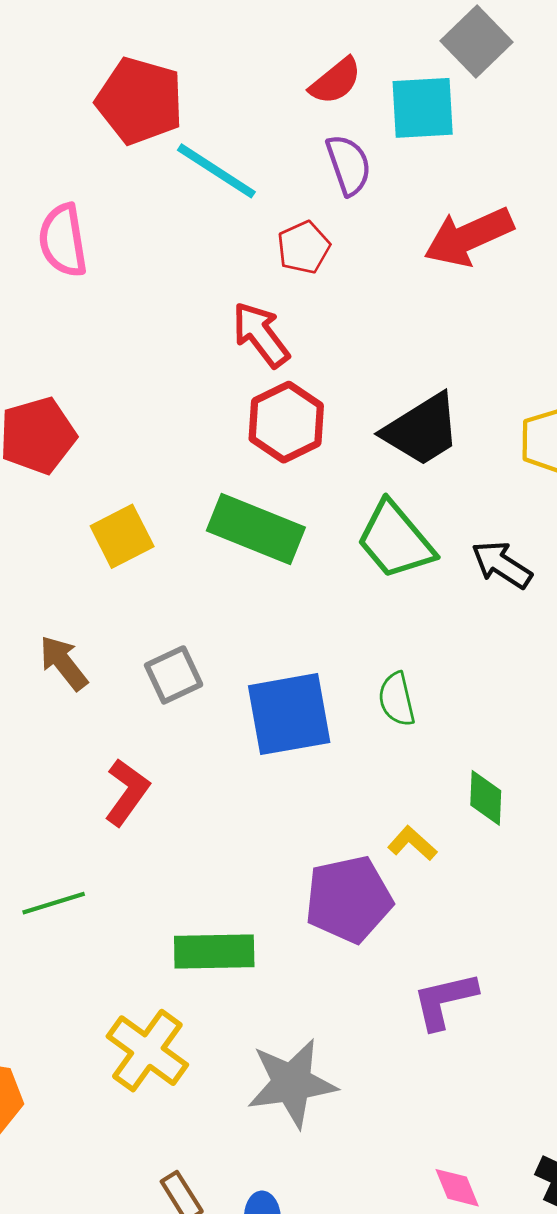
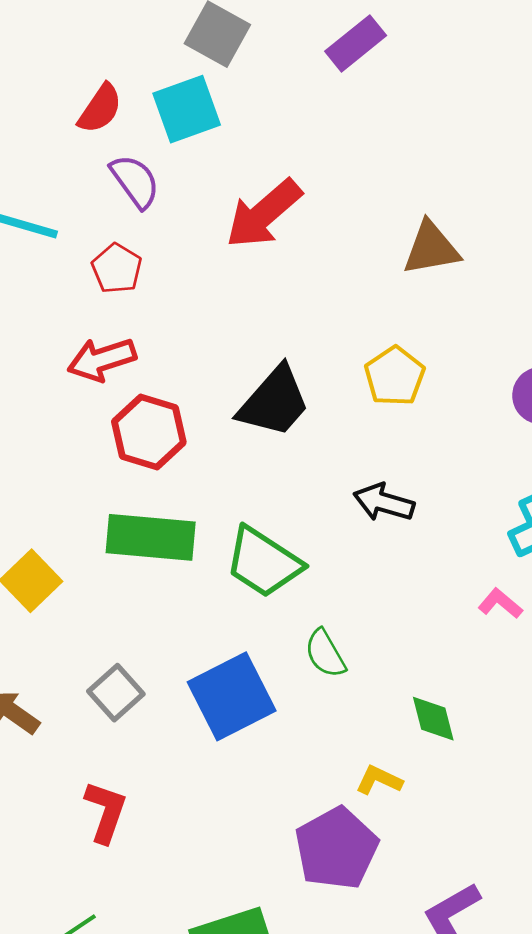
red arrow: (261, 335) -> (102, 360), turned -54
green trapezoid: (395, 540) -> (263, 562), moved

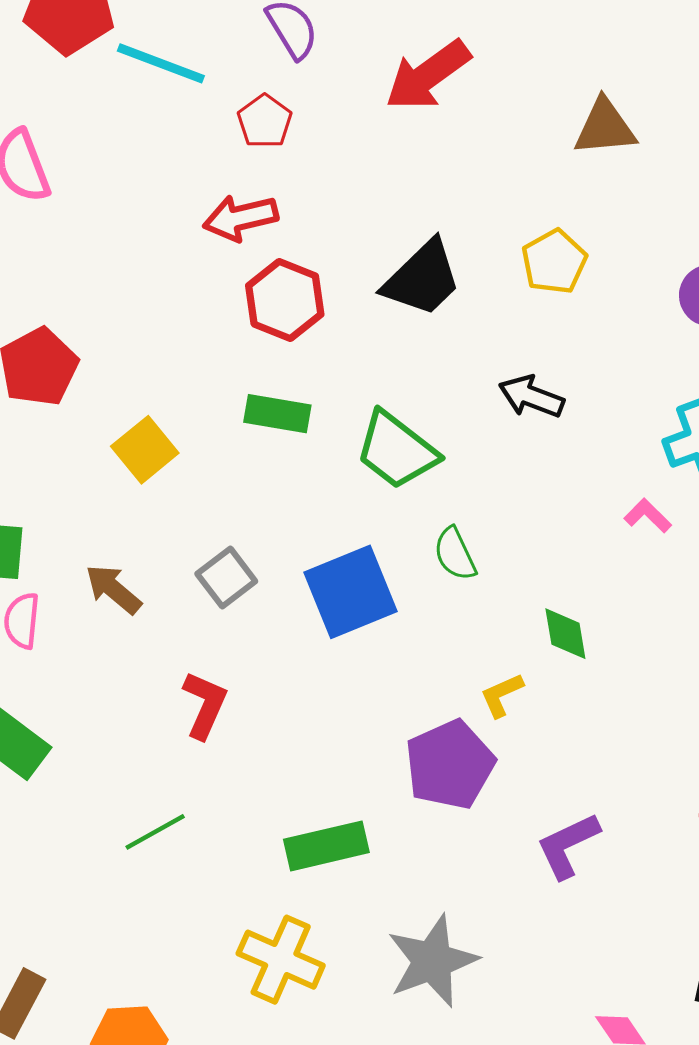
green rectangle: (151, 537) -> (277, 414), size x0.7
yellow L-shape: (379, 780) -> (502, 695), turned -54

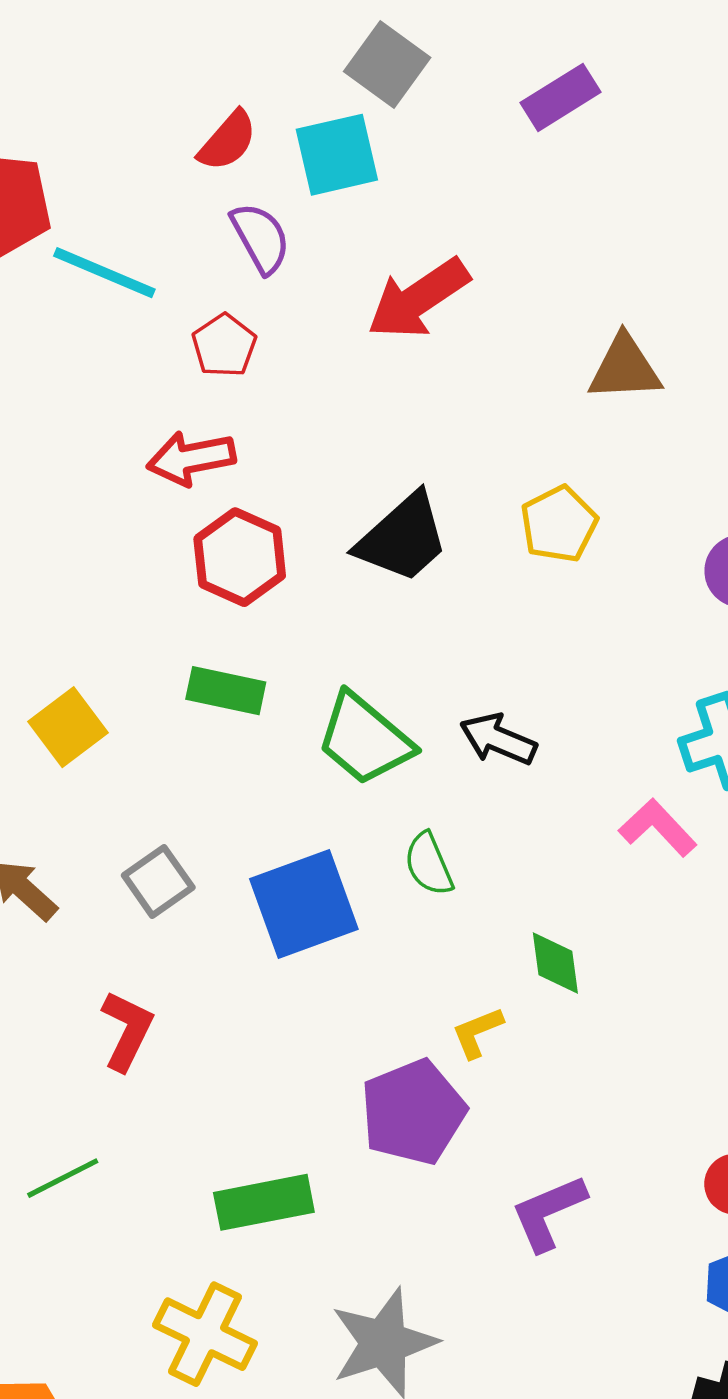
black arrow: (531, 397) -> (498, 739), moved
pink L-shape: (648, 516) -> (658, 828), size x1.4

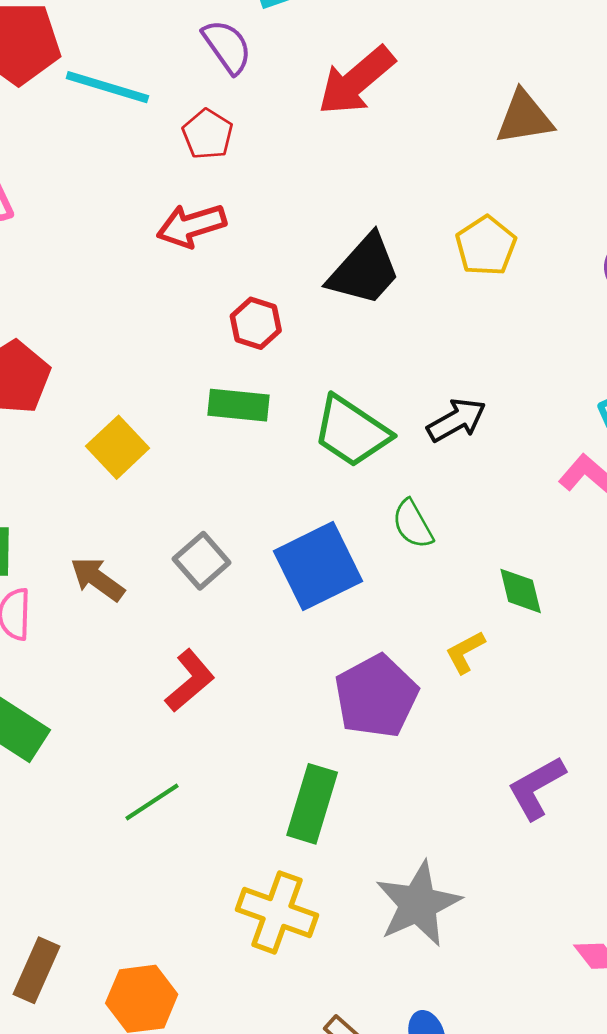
red hexagon: (240, 557) -> (256, 323), moved, size x0.7
black arrow: (498, 739) -> (457, 420), turned 134
red L-shape: (127, 1031) -> (190, 681), turned 30
purple pentagon: (413, 1112) -> (376, 696), moved
green rectangle: (264, 1202) -> (312, 804), turned -56

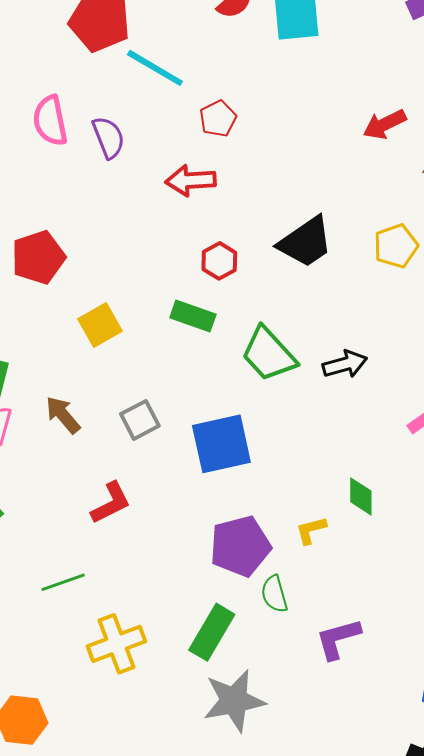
purple semicircle: (227, 47) -> (109, 137), moved
red arrow: (356, 81) -> (385, 124), moved, size x0.7
green semicircle: (413, 524) -> (274, 594), moved
green rectangle: (312, 804) -> (212, 632), moved
yellow cross: (277, 912) -> (116, 644), moved, turned 36

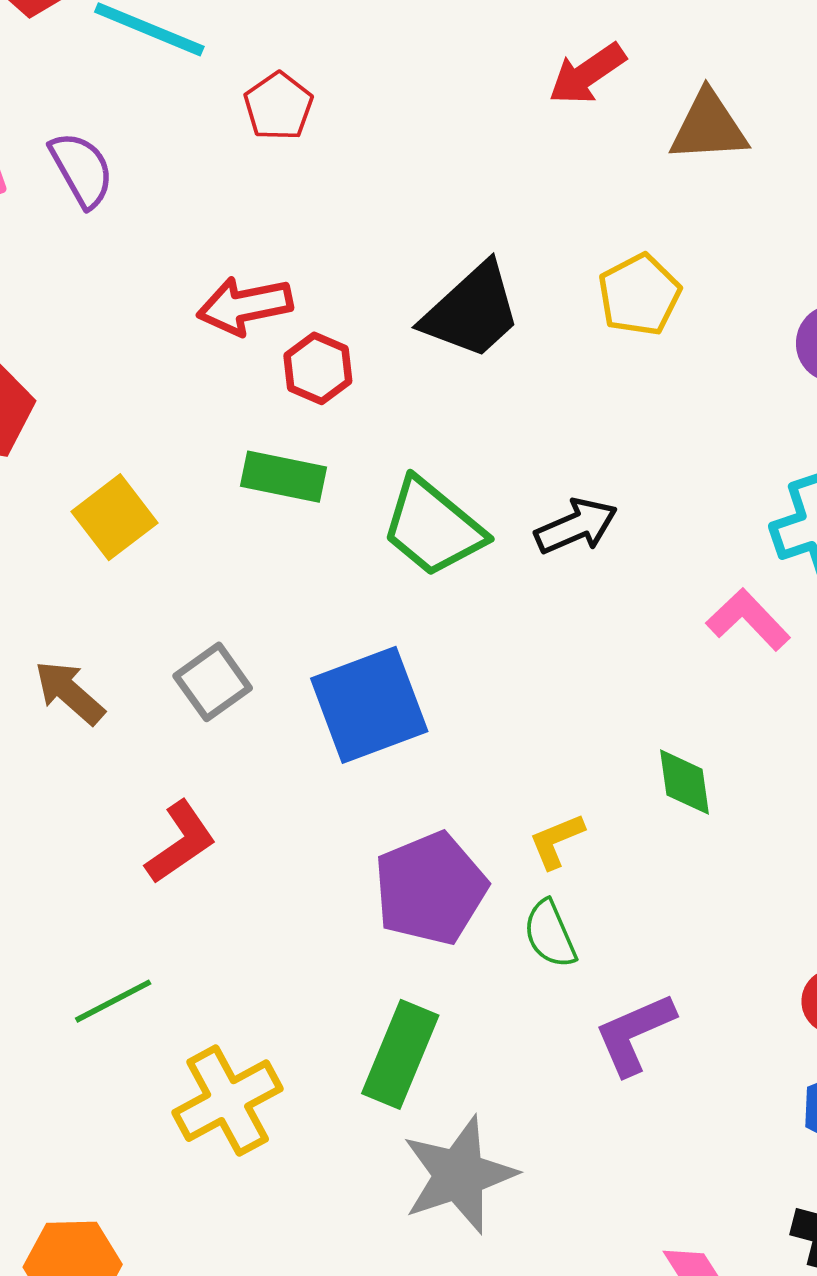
red arrow: (191, 181) -> (245, 306), moved
green diamond: (361, 496) -> (684, 782), moved
green semicircle: (274, 594) -> (550, 934), moved

